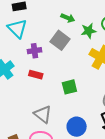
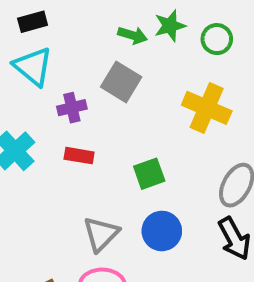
green star: (89, 31) -> (170, 26), moved
gray triangle: (43, 114) -> (101, 234), turned 42
blue circle: (77, 127) -> (162, 231), moved

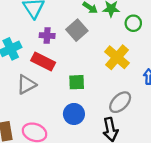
red rectangle: (79, 156) -> (43, 62), size x1.5
gray triangle: (101, 234) -> (26, 84), moved

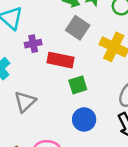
gray square: (77, 30) -> (78, 28), moved
red rectangle: (43, 62) -> (61, 60), moved

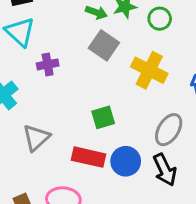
red rectangle: (61, 60) -> (89, 157), moved
blue circle: (84, 119) -> (126, 161), moved

